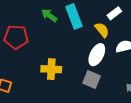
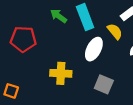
white ellipse: (97, 55) -> (94, 49), moved

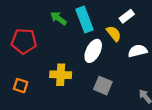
orange square: (11, 91) -> (21, 86), moved

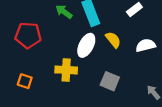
yellow semicircle: (114, 34) -> (113, 40), moved
white ellipse: (93, 51) -> (86, 45), moved

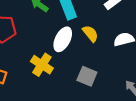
yellow cross: (66, 70) -> (42, 65), turned 30

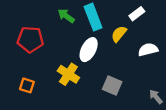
yellow semicircle: (90, 34) -> (119, 34), moved, turned -102

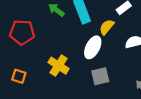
white ellipse: (89, 50) -> (93, 47), moved
gray square: (112, 85) -> (100, 76), turned -36

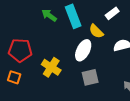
yellow semicircle: (107, 27) -> (96, 31), turned -84
red pentagon: (22, 32) -> (20, 50), moved

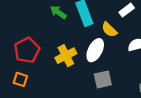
red pentagon: (20, 50) -> (27, 50), turned -30
yellow cross: (51, 67) -> (66, 56), moved, turned 30

